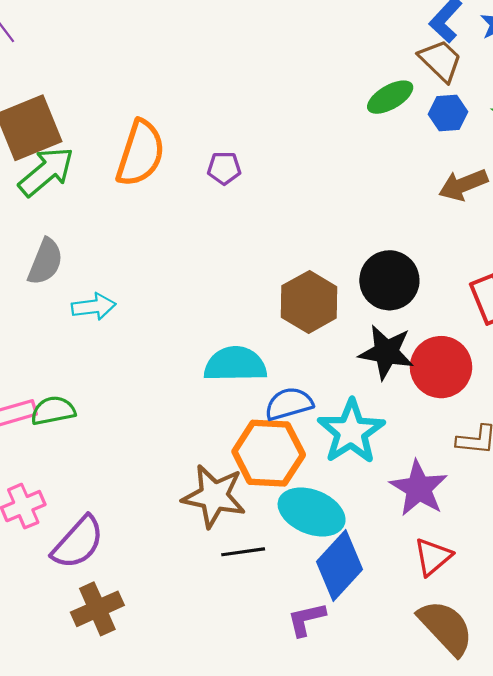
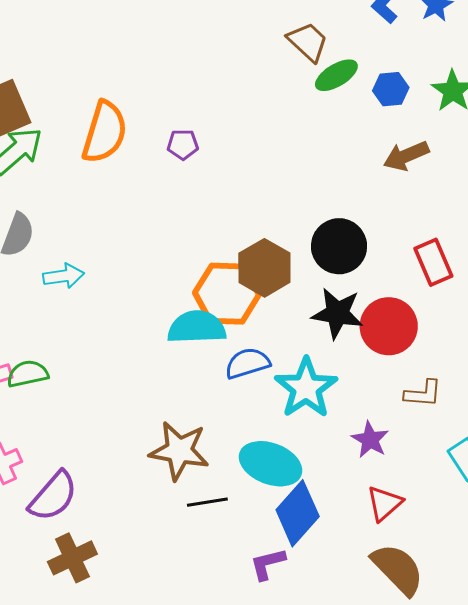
brown trapezoid: (440, 61) -> (308, 42), moved
orange hexagon: (269, 453) -> (227, 294), moved
purple star: (419, 488) -> (370, 440), size x0.7

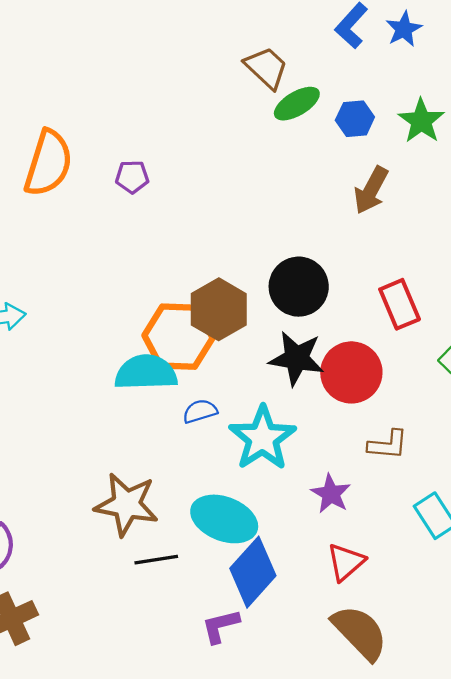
brown arrow: (406, 156) -> (371, 190), turned -39
blue semicircle: (247, 363) -> (200, 411), size x0.7

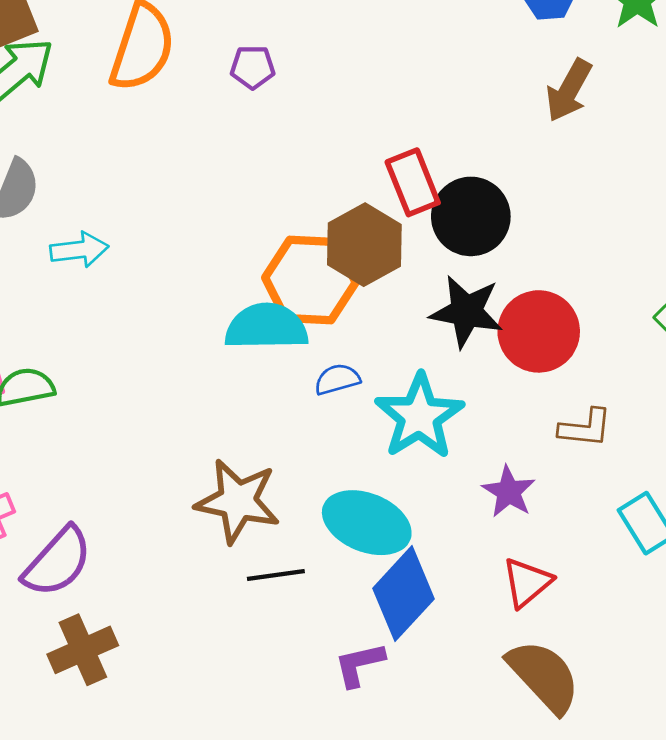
red rectangle: (400, 304) -> (413, 182), moved

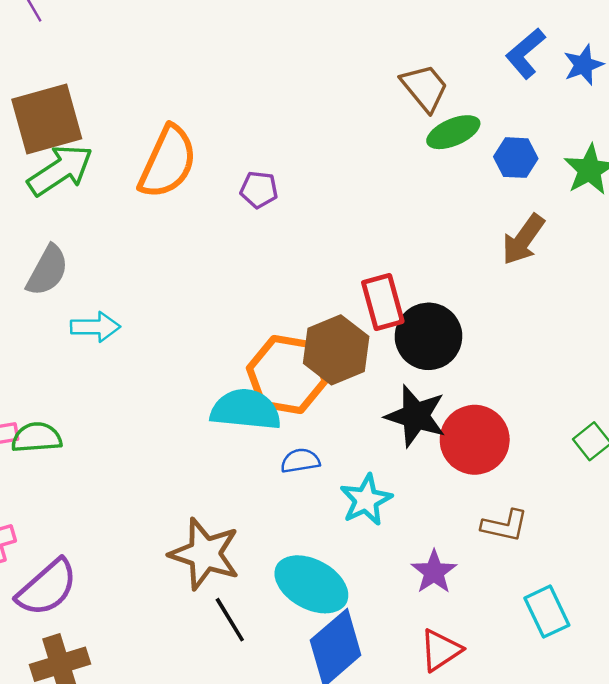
cyan star: (419, 416) -> (366, 500), size x0.7
black line: (276, 575) -> (230, 620), turned 60

